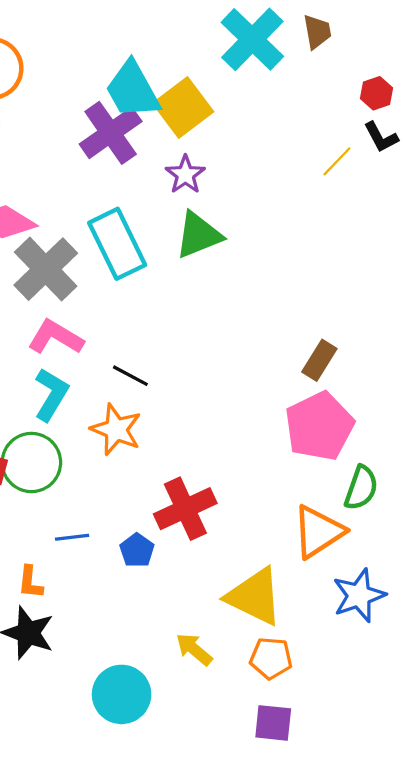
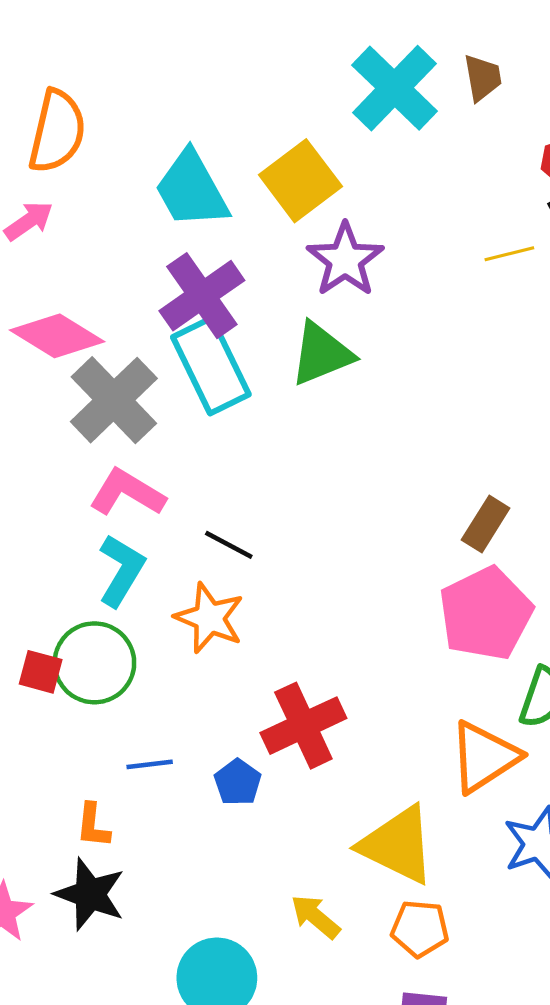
cyan trapezoid: (133, 90) -> (191, 190), moved
purple cross: (111, 133) -> (202, 296), moved
yellow line: (337, 161) -> (509, 254), turned 32
purple star: (185, 175) -> (345, 260), moved, size x1.4

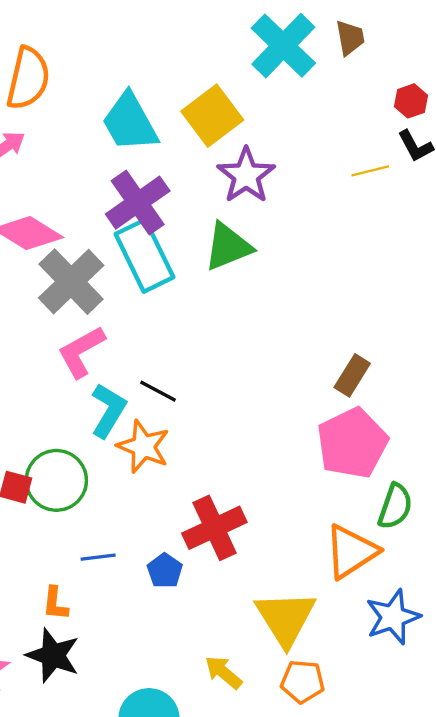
pink L-shape: (127, 493) -> (81, 352), turned -60
cyan L-shape: (121, 570) -> (108, 410), moved
yellow triangle: (397, 845) -> (286, 618), turned 32

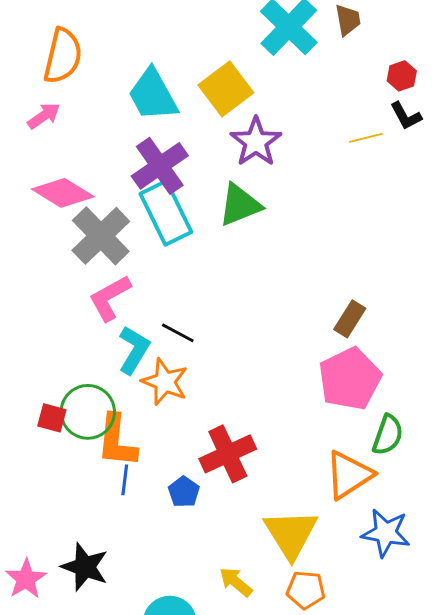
blue line: (98, 557) -> (125, 480), turned -76
orange L-shape: (55, 603) -> (117, 441), moved, size x1.8
blue star: (393, 617) -> (386, 533), turned 30

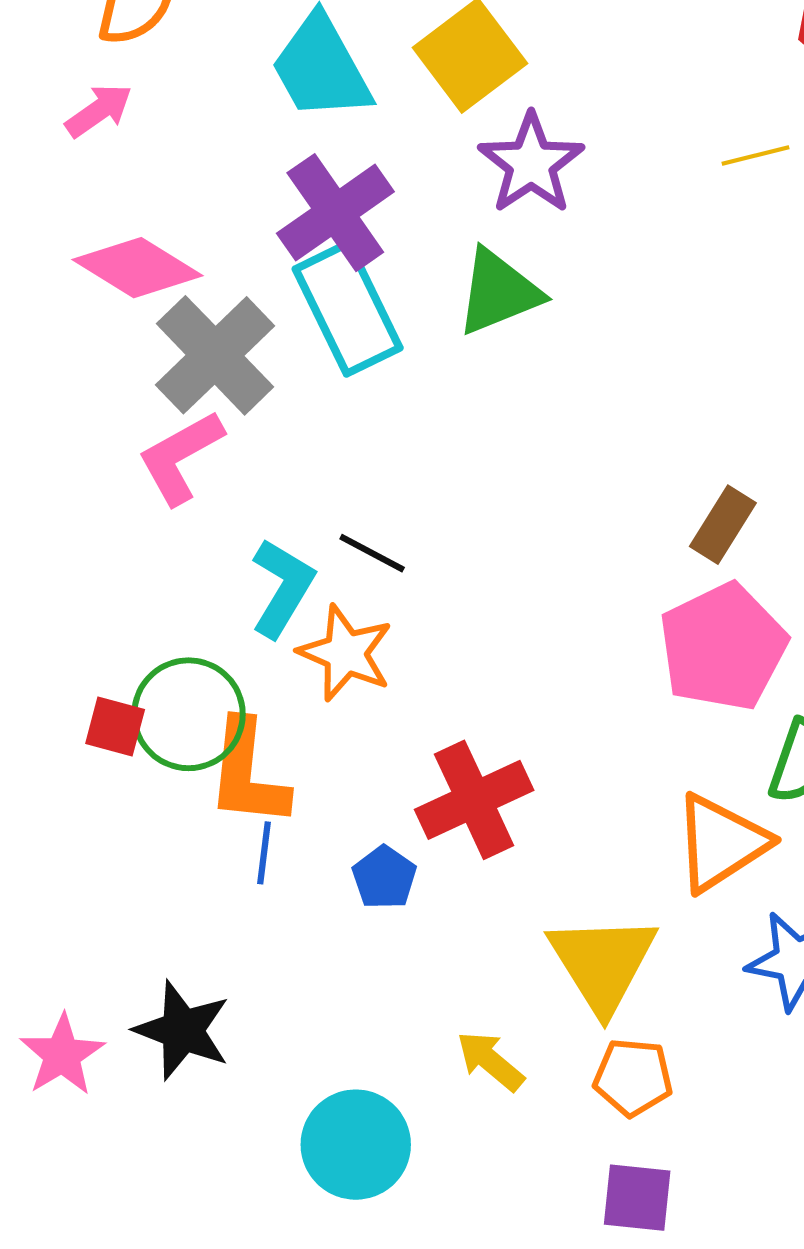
pink L-shape: (110, 298) -> (180, 457), moved

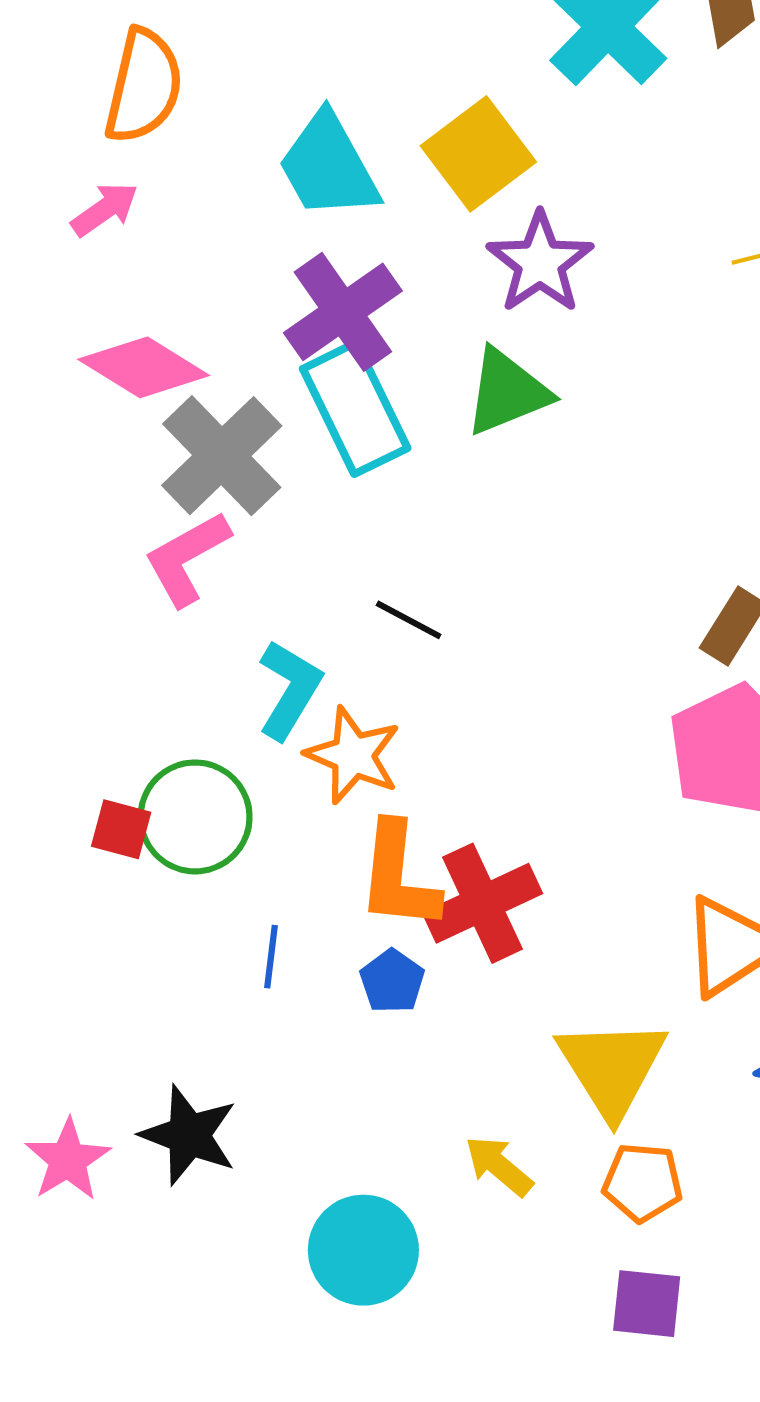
black line: (372, 553) -> (409, 620), moved
orange L-shape: (248, 773) -> (398, 876), moved

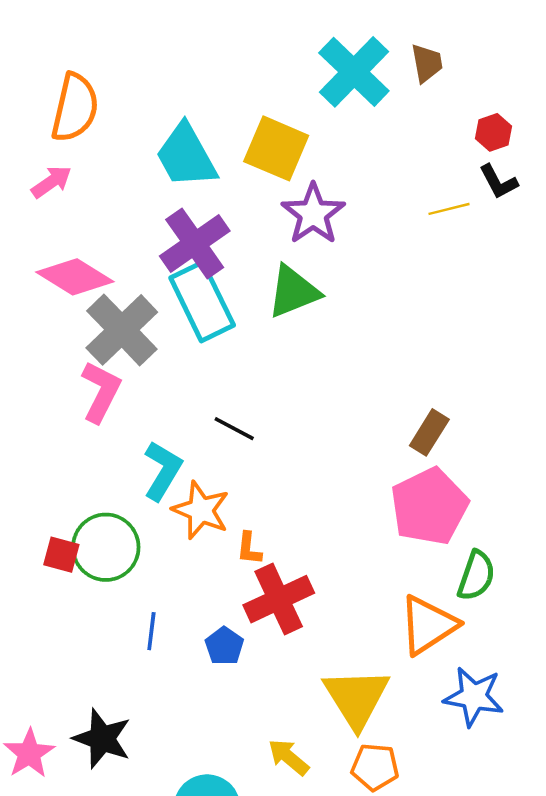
yellow square: (478, 154) -> (276, 148), turned -30
pink L-shape: (187, 558) -> (101, 392), turned 146
orange L-shape: (398, 876) -> (249, 548), moved, size x0.5

